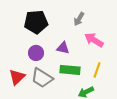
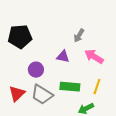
black pentagon: (36, 22) -> (20, 37), moved
purple triangle: (63, 48) -> (63, 57), moved

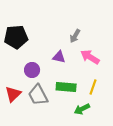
gray trapezoid: (42, 95) -> (38, 95), turned 30

